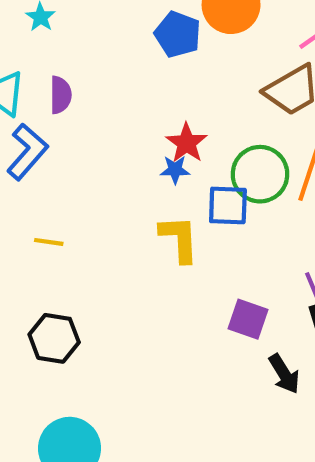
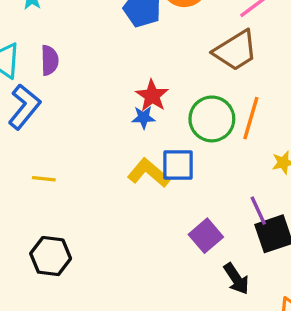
blue square: (228, 205) -> (178, 165), moved
yellow L-shape: (179, 239) -> (149, 173), turned -45
purple square: (248, 319) -> (206, 236), turned 32

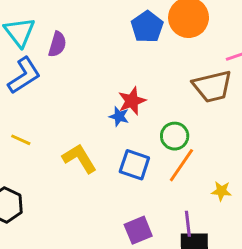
orange line: (251, 118) -> (181, 165), moved
green circle: (212, 119) -> (175, 136), size x0.7
yellow L-shape: (149, 173) -> (79, 158), moved

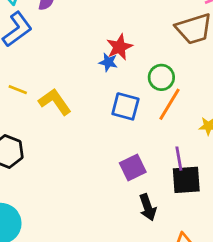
yellow L-shape: (79, 158) -> (55, 102), moved

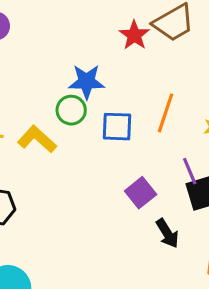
red star: (119, 47) -> (134, 35), moved
blue star: (108, 62) -> (87, 82), size x1.6
green circle: (161, 77) -> (71, 110), moved

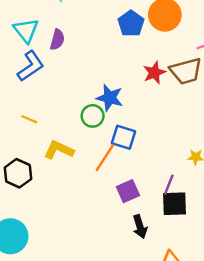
orange line: (166, 113) -> (105, 158), moved
yellow L-shape: (37, 139) -> (59, 150), moved, turned -32
purple line: (190, 171) -> (169, 185), turned 30

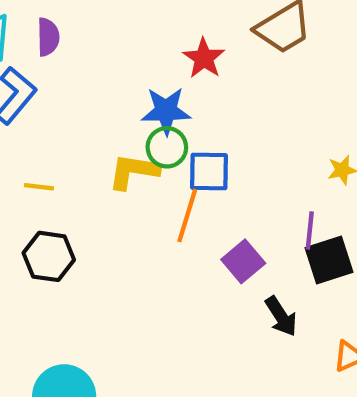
red star: (154, 73) -> (204, 58), moved
green circle: (93, 116) -> (167, 147), moved
yellow L-shape: (59, 150) -> (134, 171), moved
black hexagon: (18, 173) -> (49, 256), moved

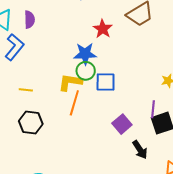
orange line: (187, 215) -> (74, 103), moved

